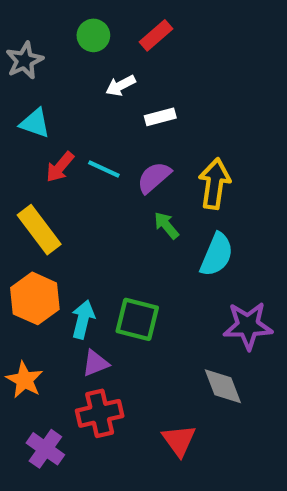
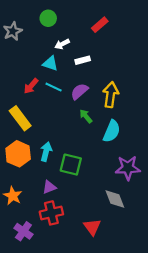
red rectangle: (156, 35) -> (100, 25), moved
cyan triangle: (35, 123) -> (50, 63), moved
cyan arrow: (83, 319) -> (46, 152), moved

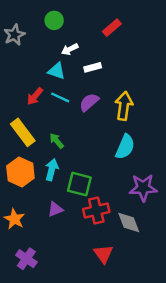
green arrow: (86, 116) -> (57, 141), moved
red cross: (51, 213) -> (96, 211), moved

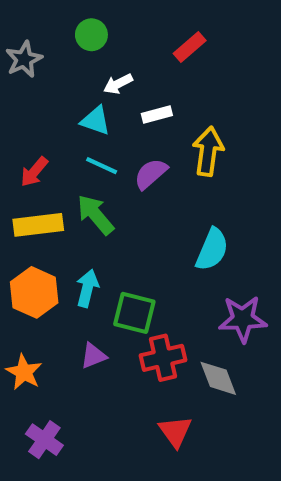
red arrow: (35, 96) -> (34, 172), moved
yellow arrow: (124, 106) -> (208, 151), moved
yellow rectangle: (23, 132) -> (38, 225), turned -60
green arrow: (57, 141) -> (96, 215), moved, size x1.5

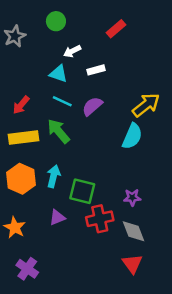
yellow arrow: (208, 151) -> (146, 105), moved, turned 44
cyan semicircle: (212, 249) -> (132, 136), moved
purple star: (243, 319) -> (132, 197), moved, size x0.6
red triangle: (175, 431) -> (132, 264), moved

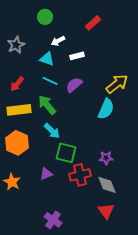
gray star: (15, 36) -> (16, 45), moved
cyan arrow: (53, 176) -> (52, 131), moved, turned 120
purple cross: (27, 269) -> (53, 220), moved

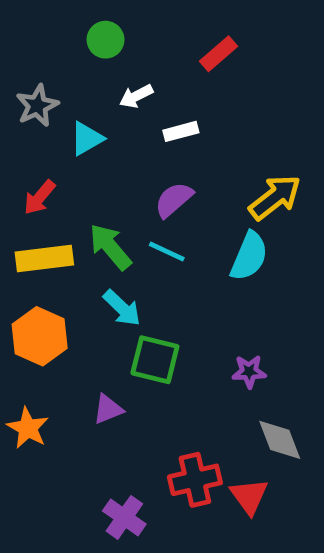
cyan triangle: (47, 59) -> (87, 139), moved, turned -49
cyan line: (50, 81) -> (167, 252), moved
red cross: (80, 175) -> (195, 480), moved
gray diamond: (107, 185) -> (280, 440), moved

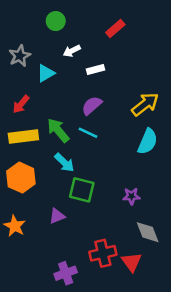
cyan semicircle: (249, 256) -> (148, 142), moved
purple cross: (124, 517) -> (66, 273), turned 35

